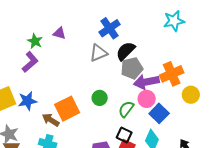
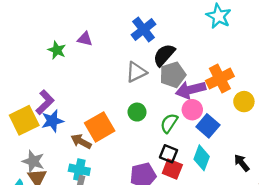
cyan star: (174, 21) -> (219, 16), turned -30
gray triangle: (98, 53) -> (136, 72), moved
purple L-shape: (30, 62) -> (45, 102), moved

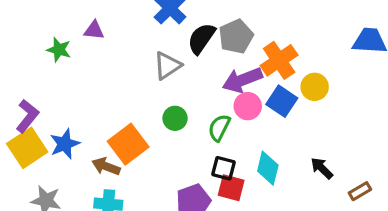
gray pentagon: (173, 75) -> (236, 37), moved
purple L-shape: (45, 102) -> (27, 116), moved
blue square: (208, 126) -> (282, 101), moved

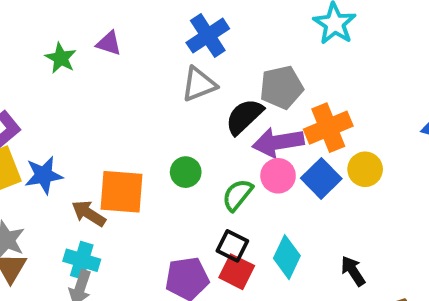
black semicircle: (201, 38) -> (244, 117), moved
gray triangle: (167, 66) -> (199, 84), moved
orange square: (128, 144) -> (121, 192), turned 30

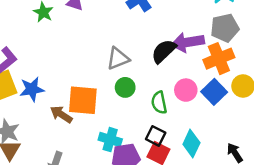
gray triangle: (199, 84) -> (118, 58), moved
gray pentagon: (281, 87) -> (225, 28), moved
purple arrow: (278, 142) -> (188, 42), moved
green semicircle: (237, 195) -> (159, 103), turned -50
cyan cross: (82, 260) -> (110, 140), moved

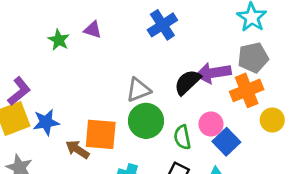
green circle: (125, 87) -> (146, 121), size x1.6
blue square: (214, 92) -> (226, 142), moved

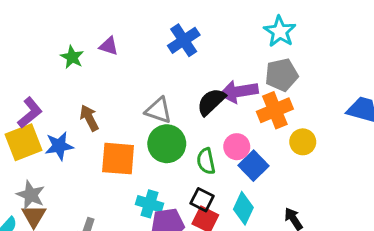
gray triangle: (138, 90) -> (158, 110), turned 40
brown arrow: (77, 149) -> (89, 118), moved, turned 30

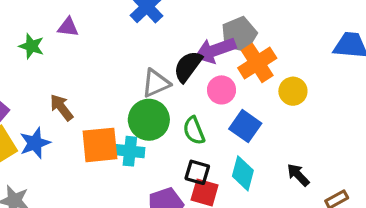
gray pentagon: (282, 75) -> (239, 34), moved
gray triangle: (158, 110) -> (156, 83), moved, turned -32
pink circle: (237, 147) -> (221, 90), moved
cyan cross: (150, 204) -> (130, 151), moved

